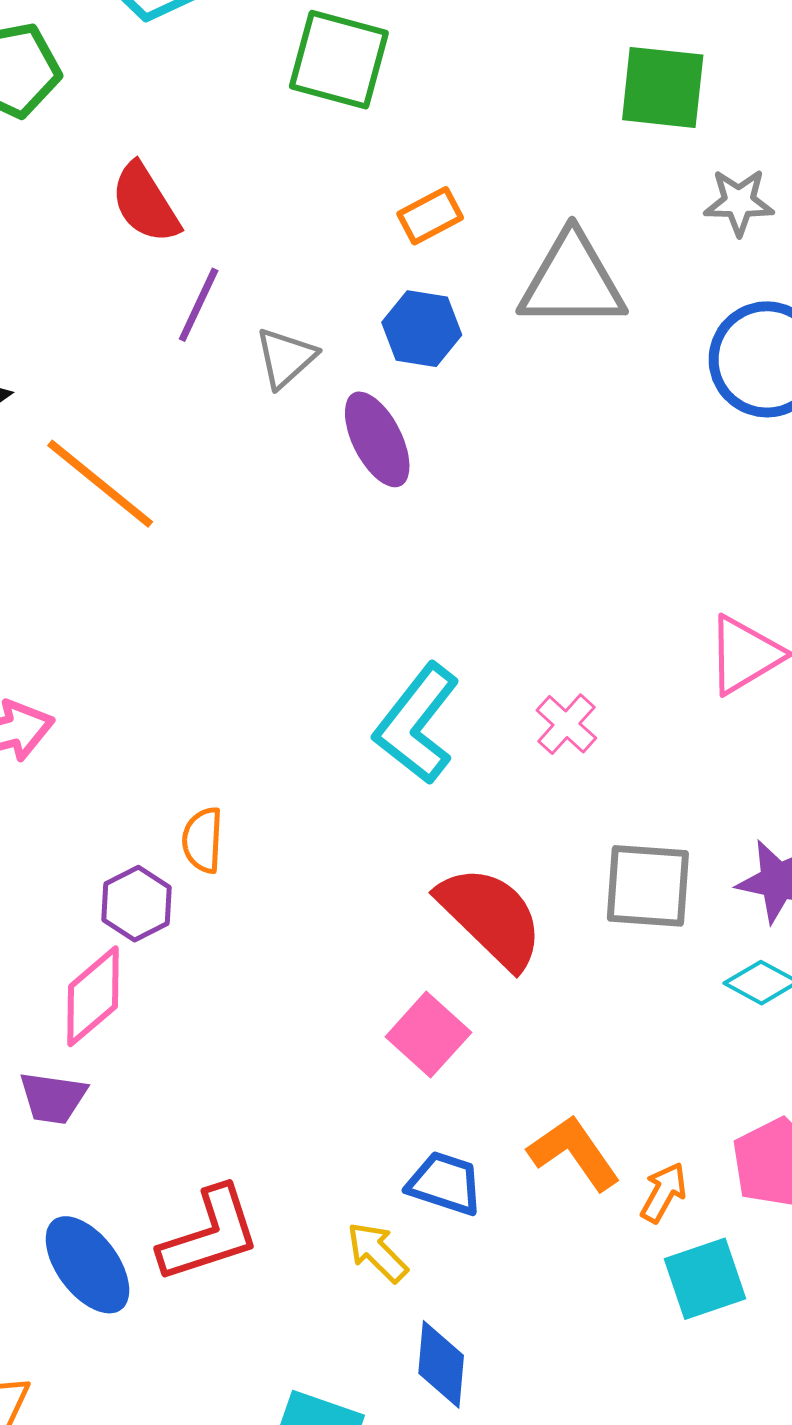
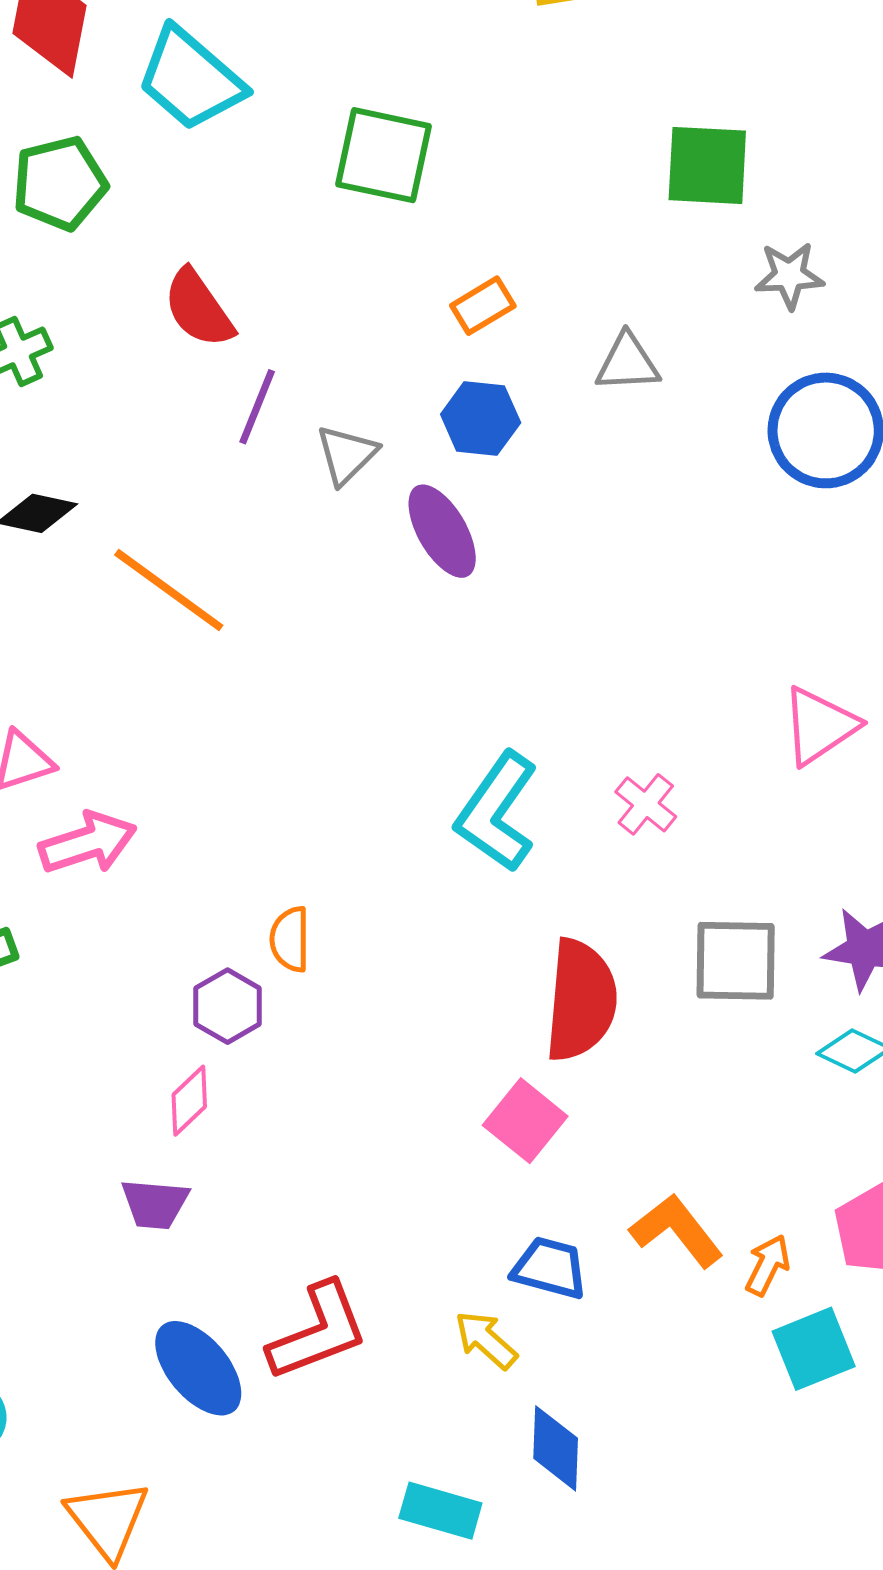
gray triangle: (572, 281) -> (628, 363), size x0.6
red semicircle: (491, 917) -> (581, 1000), turned 54
pink diamond: (93, 996) -> (189, 1101), size x0.7

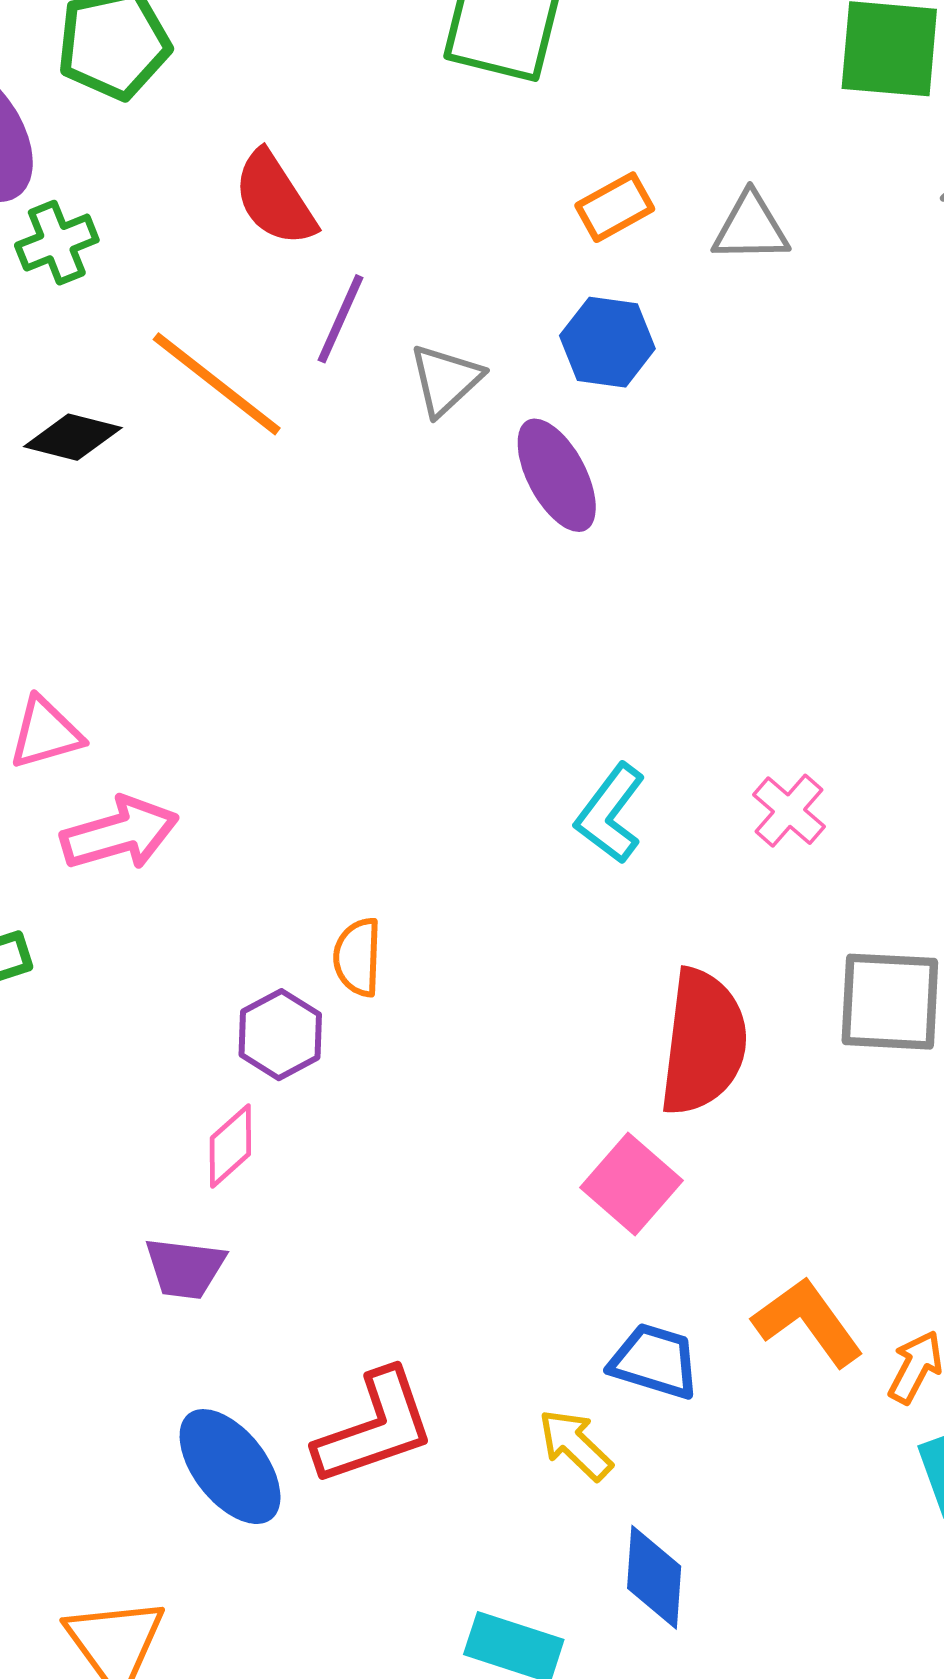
gray triangle: (628, 363) -> (751, 228), moved
orange line: (169, 590) -> (217, 384), moved
cyan L-shape: (497, 812) -> (610, 814), size x0.7

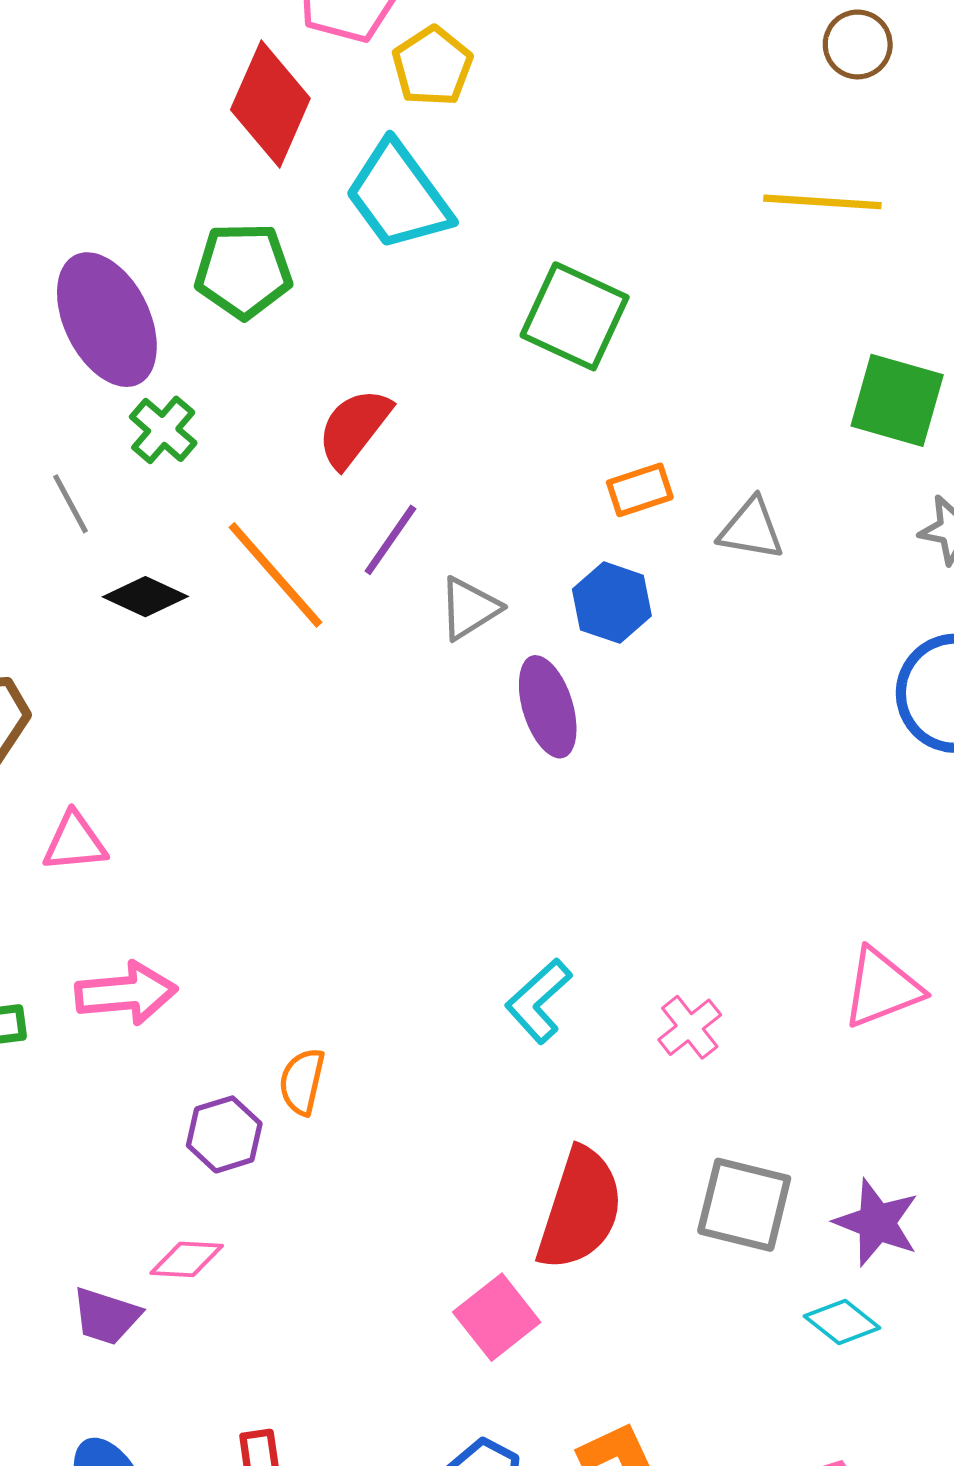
red semicircle: (275, 199) -> (354, 428), turned 60
green cross: (57, 243) -> (163, 430), turned -38
pink arrow: (120, 833) -> (126, 993), moved
pink diamond: (230, 1146) -> (187, 1259), moved, turned 34

